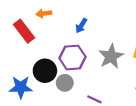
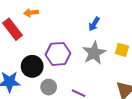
blue arrow: (81, 26) -> (94, 24), moved
gray circle: (65, 83) -> (49, 87), moved

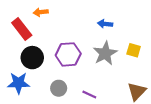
blue arrow: (94, 24) -> (105, 24), turned 64
black circle: (32, 66) -> (32, 58), moved

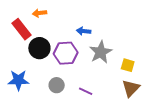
blue arrow: (105, 24) -> (84, 31), moved
yellow square: (134, 50) -> (128, 65), moved
black circle: (32, 58) -> (39, 48), moved

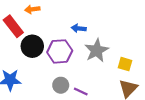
gray circle: (57, 85) -> (61, 85), moved

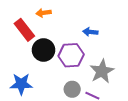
gray star: (97, 50) -> (102, 71), moved

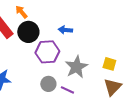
orange arrow: (44, 13) -> (21, 12), turned 56
black circle: (44, 50) -> (28, 32), moved

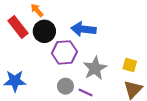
blue arrow: (65, 30) -> (83, 29), size x1.6

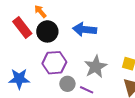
purple hexagon: (64, 52) -> (54, 63), moved

